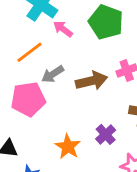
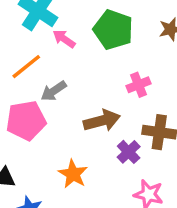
brown arrow: (92, 81) -> (102, 121), moved
purple cross: (106, 134) -> (129, 152), moved

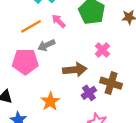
pink arrow: (64, 39) -> (59, 21), moved
pink cross: (139, 85) -> (102, 50), turned -32

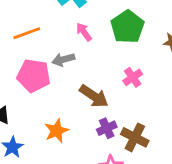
orange line: (31, 26) -> (27, 33), moved
brown arrow: (75, 70) -> (94, 96), turned 30
brown cross: (111, 83) -> (135, 137), moved

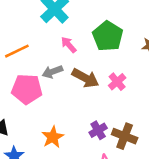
brown arrow: (94, 96) -> (85, 78), moved

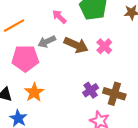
orange star: (53, 137) -> (34, 92), moved

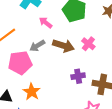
purple cross: (91, 90) -> (78, 76), moved, turned 32

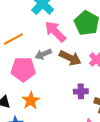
pink arrow: (46, 23) -> (55, 32), size x1.6

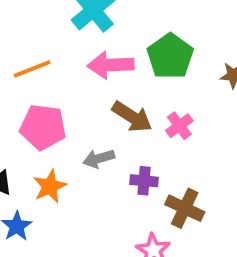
pink arrow: (55, 32) -> (111, 65), turned -55
gray arrow: (43, 54) -> (99, 159), moved

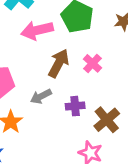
brown arrow: (132, 117) -> (59, 63), turned -84
brown cross: (185, 208) -> (107, 120), turned 35

